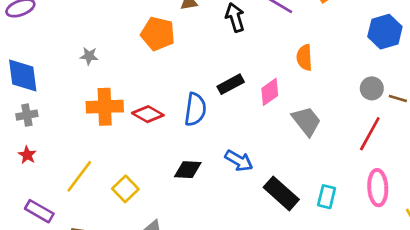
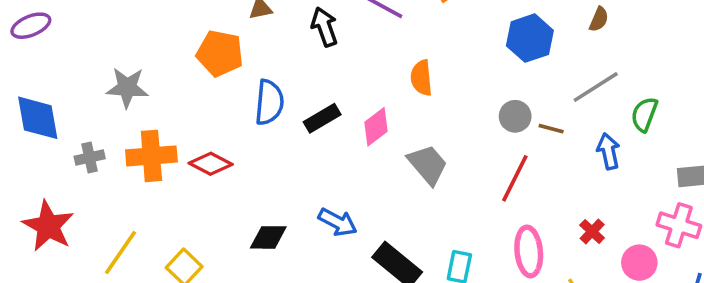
gray star: (89, 56) -> (127, 88), size x1.6
blue semicircle: (195, 109) -> (269, 102), moved
gray cross: (27, 115) -> (90, 158), moved
red star: (27, 155) -> (48, 226), size x2.0

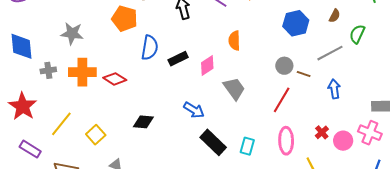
green semicircle: (644, 114) -> (357, 34), moved
blue arrow: (338, 222) -> (194, 110), moved
pink circle: (639, 263) -> (343, 141), moved

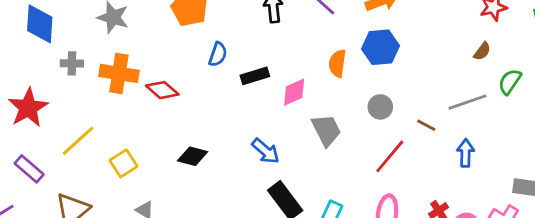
blue hexagon: (296, 23) -> (381, 47), moved
blue semicircle: (150, 48) -> (218, 54), size x0.7
gray circle: (284, 66) -> (380, 107), moved

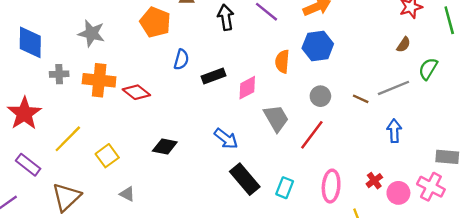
brown line: (426, 125) -> (361, 99), moved
red line: (390, 156) -> (312, 135), moved

